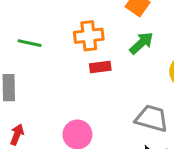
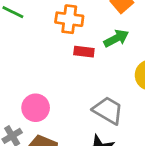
red rectangle: (100, 67) -> (84, 52), moved

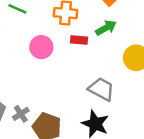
pink circle: (36, 108) -> (41, 47), moved

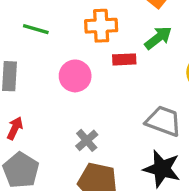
gray cross: (21, 114) -> (87, 140), moved

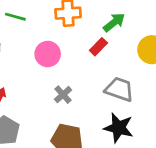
red rectangle: (124, 59) -> (98, 47), moved, turned -42
gray cross: (87, 140) -> (63, 95), moved

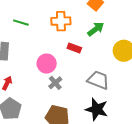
red rectangle: (98, 47) -> (74, 48), moved, turned 64
pink circle: (48, 54) -> (47, 64), moved

